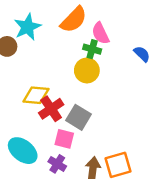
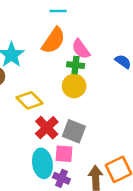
yellow diamond: (36, 95) -> (30, 100), moved, turned 50
cyan ellipse: (23, 151) -> (42, 163), moved, turned 52

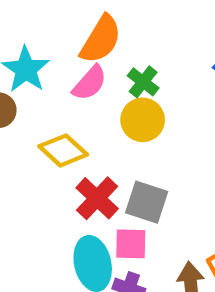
pink semicircle: (81, 49) -> (90, 83), moved, turned -100
green cross: (76, 65) -> (143, 82), turned 35

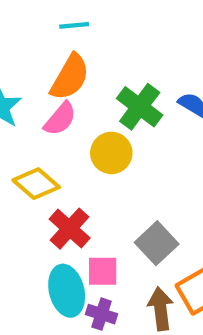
green cross: (143, 82) -> (140, 107), moved, size x1.5
gray square: (147, 202) -> (157, 243), moved, turned 30

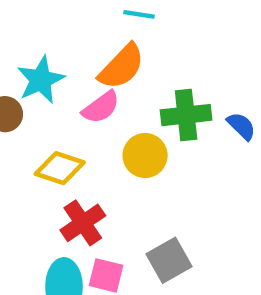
green cross: (140, 107) -> (186, 115), turned 33
yellow diamond: (36, 184) -> (60, 168), turned -36

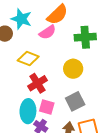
cyan star: (41, 80) -> (21, 19), turned -30
yellow circle: (145, 156) -> (73, 69), moved

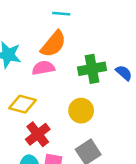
pink semicircle: (48, 32) -> (43, 68), turned -150

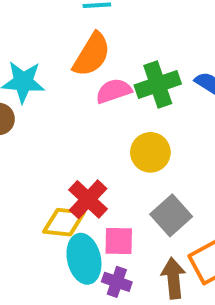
pink semicircle: (43, 68) -> (114, 91), moved
yellow diamond: (22, 104) -> (64, 222), moved

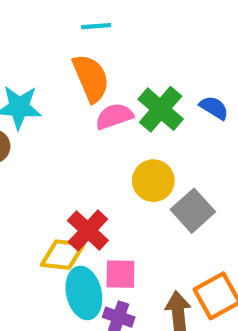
orange semicircle: (92, 55) -> (91, 78), turned -54
green cross: (158, 84) -> (161, 109), turned -30
gray square: (171, 215) -> (193, 211), moved

